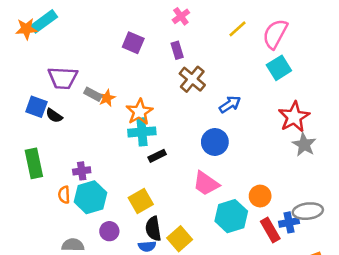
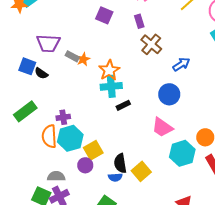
green rectangle: (34, 163) -> (25, 111), turned 65
orange semicircle: (64, 195) -> (49, 136), size x1.6
yellow square: (141, 201) -> (93, 150), moved

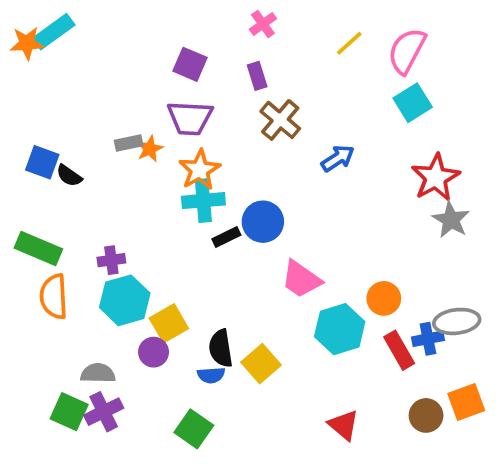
purple trapezoid: (48, 43) -> (190, 118), moved
gray rectangle: (72, 56) -> (129, 143), turned -40
blue circle: (169, 94) -> (263, 222), moved
green rectangle: (25, 111) -> (38, 249), turned 60
orange semicircle: (49, 136) -> (54, 296), moved

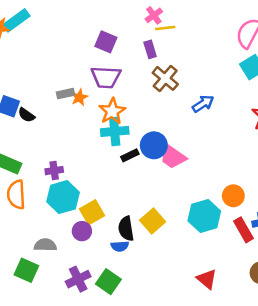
yellow line: (349, 43) -> (165, 28), moved, turned 36
pink trapezoid: (301, 279) -> (173, 157), moved
yellow square: (261, 364) -> (153, 221), moved
purple cross: (104, 412) -> (78, 279), moved

